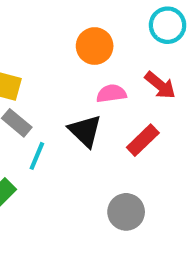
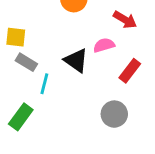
pink semicircle: (111, 93) -> (104, 45), moved
red rectangle: (143, 140) -> (130, 71), moved

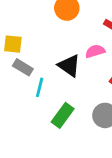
green rectangle: (21, 117) -> (63, 115), moved

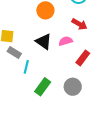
black triangle: (69, 66) -> (44, 42), moved

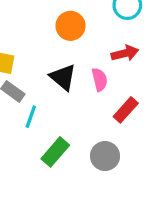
red arrow: (79, 24) -> (125, 53), turned -49
pink semicircle: (66, 41) -> (100, 79), turned 88

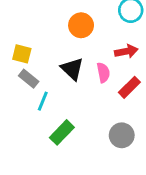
red rectangle: (126, 110) -> (129, 87), moved
gray circle: (105, 156) -> (122, 135), moved

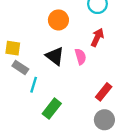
red arrow: (126, 51) -> (97, 37), turned -48
red rectangle: (129, 87) -> (104, 92), moved
gray circle: (122, 135) -> (104, 120), moved

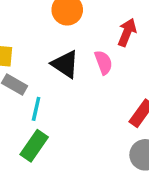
green rectangle: (52, 109) -> (34, 146), moved

